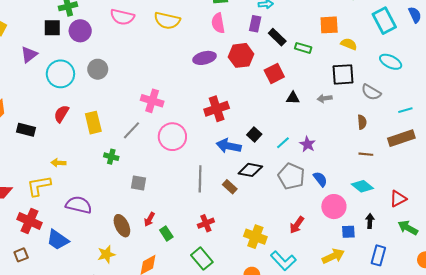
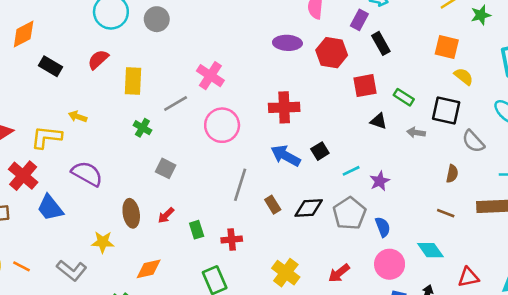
green rectangle: (303, 48) -> (404, 97), moved
black diamond: (250, 170) -> (309, 208), moved, turned -30
green rectangle: (166, 234) -> (197, 230), moved

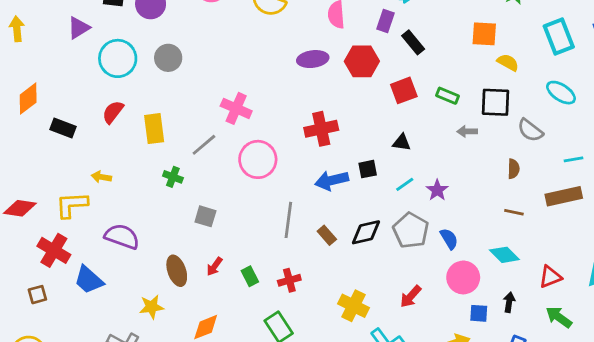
black triangle: (378, 121) -> (402, 142), moved
black square: (320, 151) -> (368, 169), turned 30
blue arrow: (286, 156) -> (332, 180), turned -32

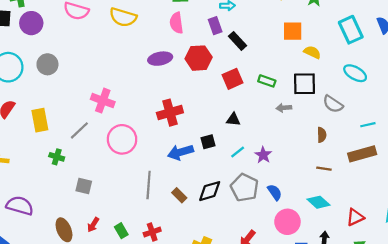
purple rectangle: (386, 21) -> (215, 26), turned -35

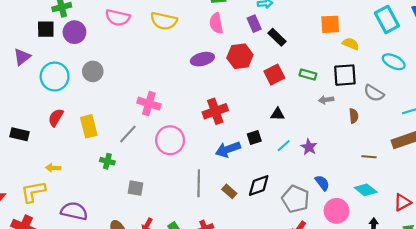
brown semicircle: (322, 135) -> (354, 116), moved
gray pentagon: (244, 188) -> (296, 199), moved

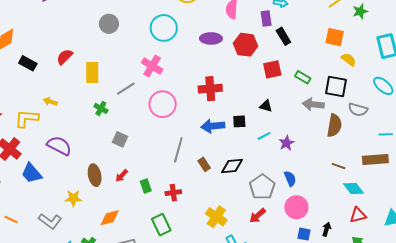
cyan circle: (55, 77) -> (164, 28), moved
gray semicircle: (374, 93) -> (358, 110), turned -30
gray arrow: (326, 100) -> (313, 104), size x1.5
brown semicircle: (354, 116) -> (334, 125), size x1.6
cyan diamond: (366, 190) -> (353, 189), moved

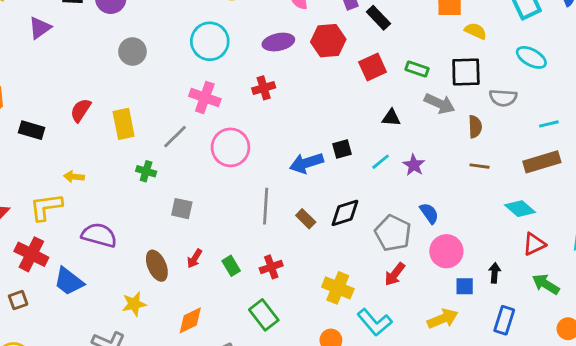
red cross: (210, 89) -> (264, 88), moved, size x0.7
gray arrow: (313, 104) -> (440, 104), turned -150
black triangle: (266, 106) -> (391, 118), moved
brown semicircle: (334, 125) -> (475, 127), size x0.7
brown line: (339, 166) -> (480, 166), moved

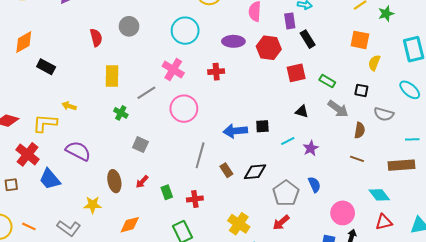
yellow semicircle: (476, 31) -> (374, 63), turned -105
black square: (466, 72) -> (361, 90), size x0.6
red semicircle: (81, 110) -> (96, 38), moved, turned 120
pink circle: (446, 251) -> (343, 213), moved

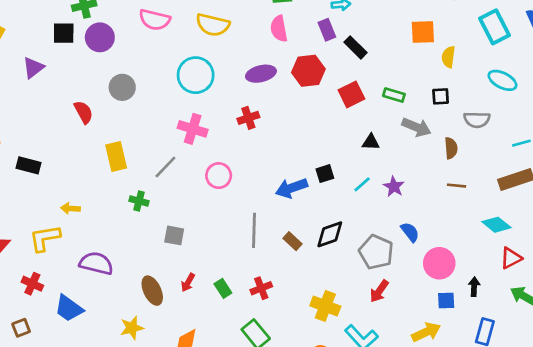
pink circle: (184, 109) -> (219, 176), size x0.7
red cross: (27, 154) -> (32, 284), size x0.7
pink circle: (343, 213) -> (439, 263), moved

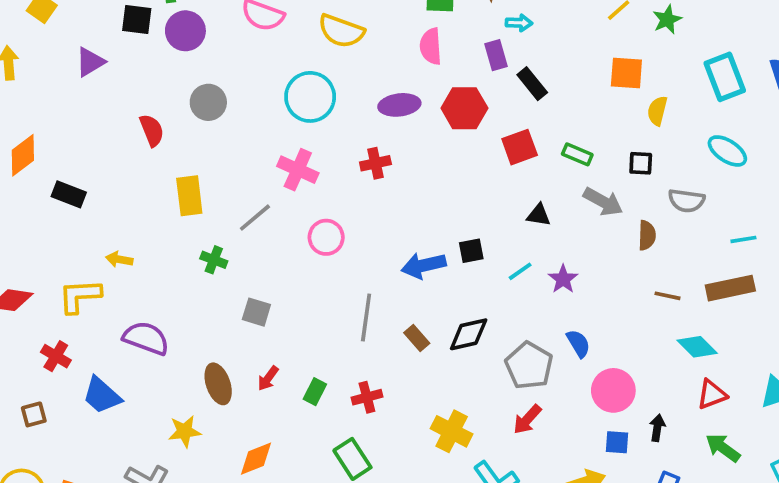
brown line: (456, 186) -> (668, 296), moved
green rectangle: (223, 288) -> (315, 392), turned 54

